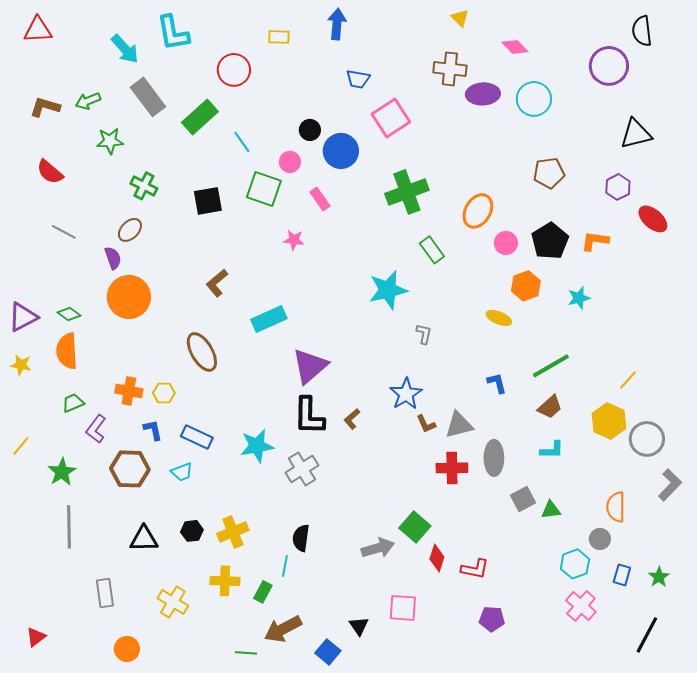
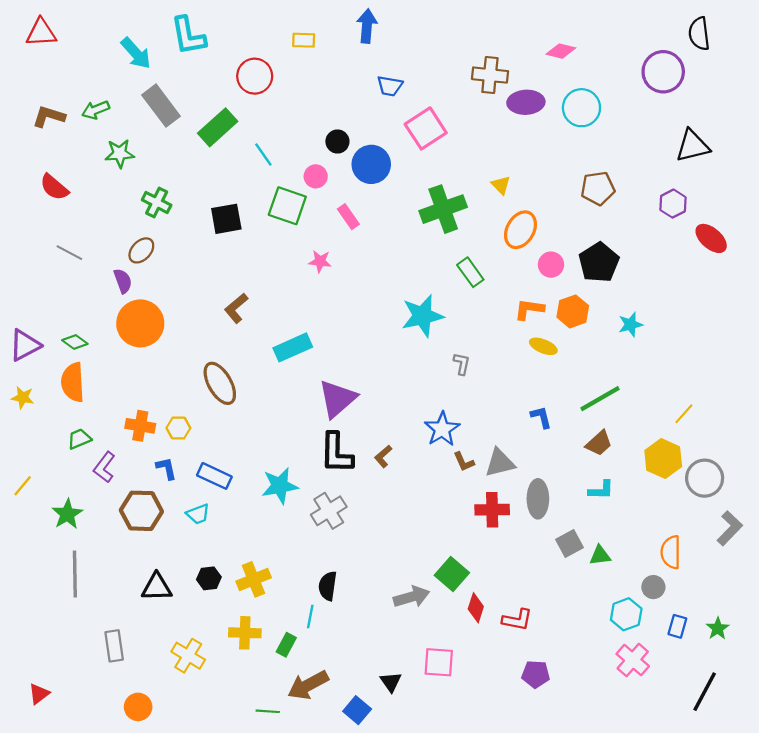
yellow triangle: (460, 18) -> (501, 185), moved
pink diamond: (515, 47) -> (561, 51), turned -32
orange L-shape: (595, 241) -> (529, 309), moved

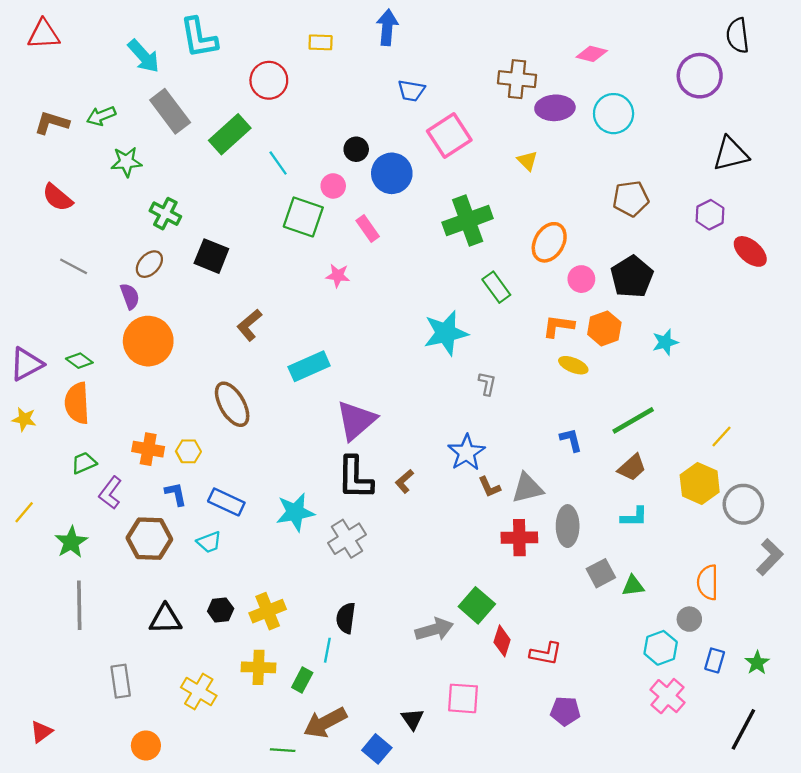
yellow triangle: (501, 185) -> (527, 161), moved
black square: (226, 219) -> (211, 256), moved, turned 32

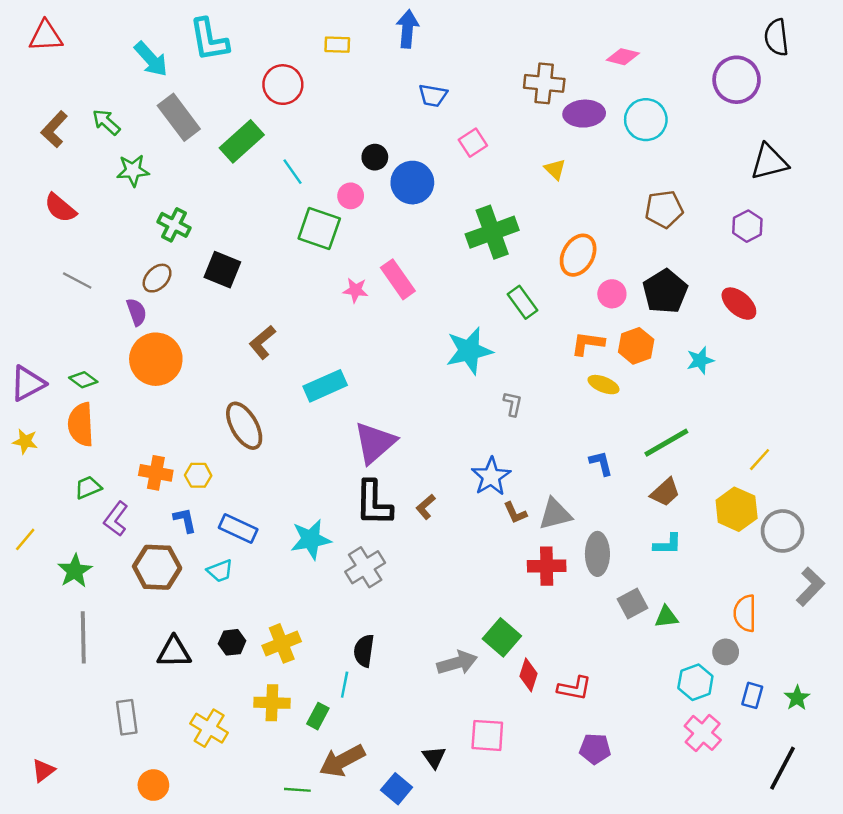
green arrow: (101, 116) -> (106, 122), turned 64
brown L-shape: (52, 123) -> (54, 129), turned -64
pink square: (449, 135) -> (473, 143), size x0.6
pink rectangle: (368, 228) -> (398, 279), moved, size x1.4
red ellipse: (750, 251) -> (739, 304), moved

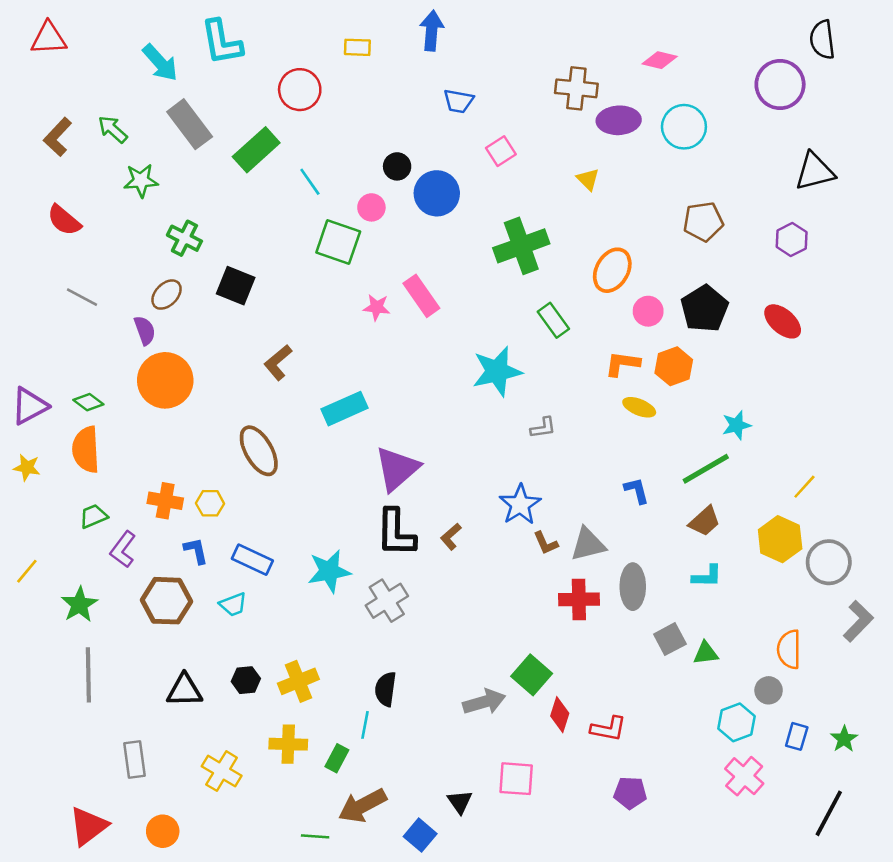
cyan star: (700, 360) -> (737, 425), moved
gray L-shape: (513, 404) -> (543, 428), turned 70
red triangle: (43, 770) -> (88, 826), moved, size x1.6

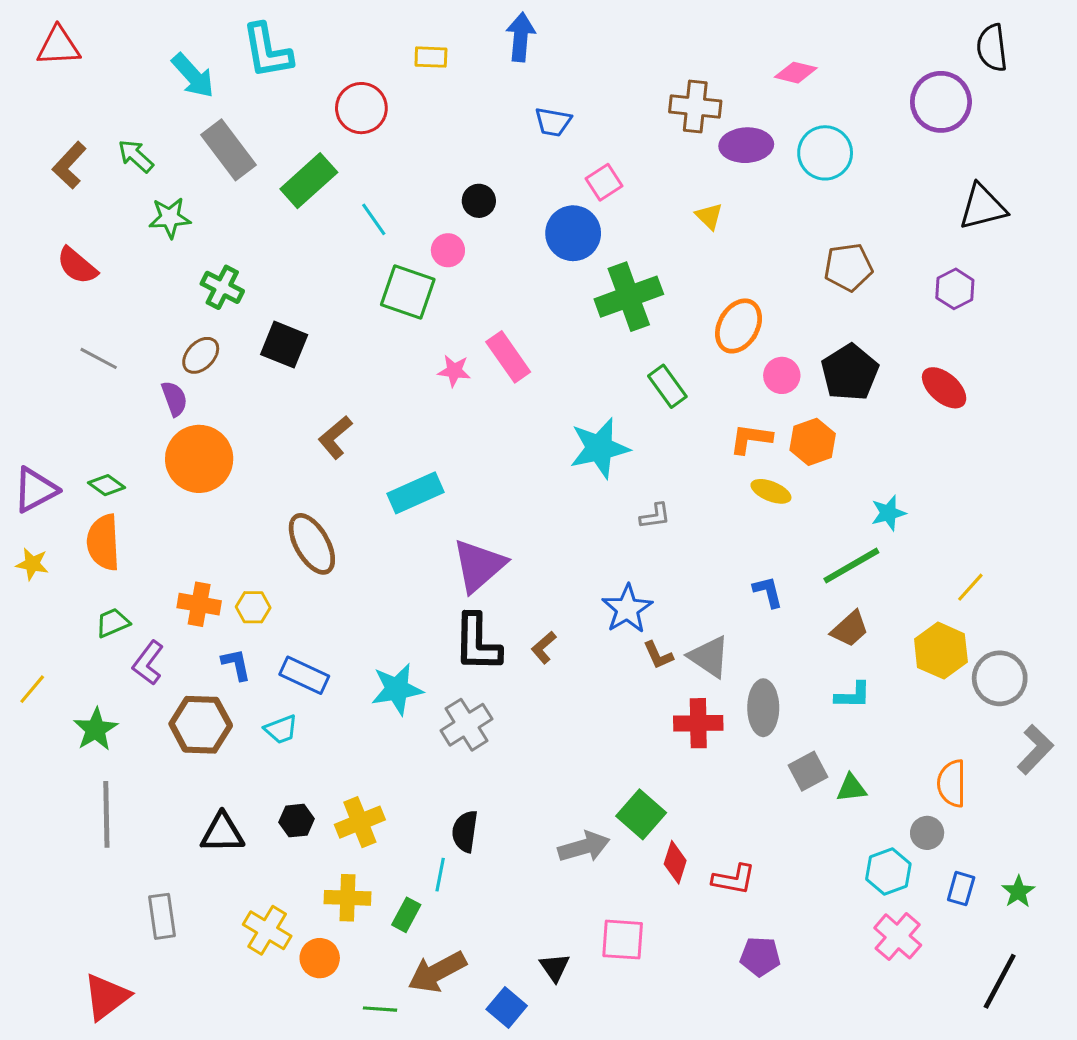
blue circle: (437, 193) -> (573, 233), moved
gray triangle: (588, 544) -> (709, 657), turned 48
orange circle: (163, 831) -> (320, 958), moved

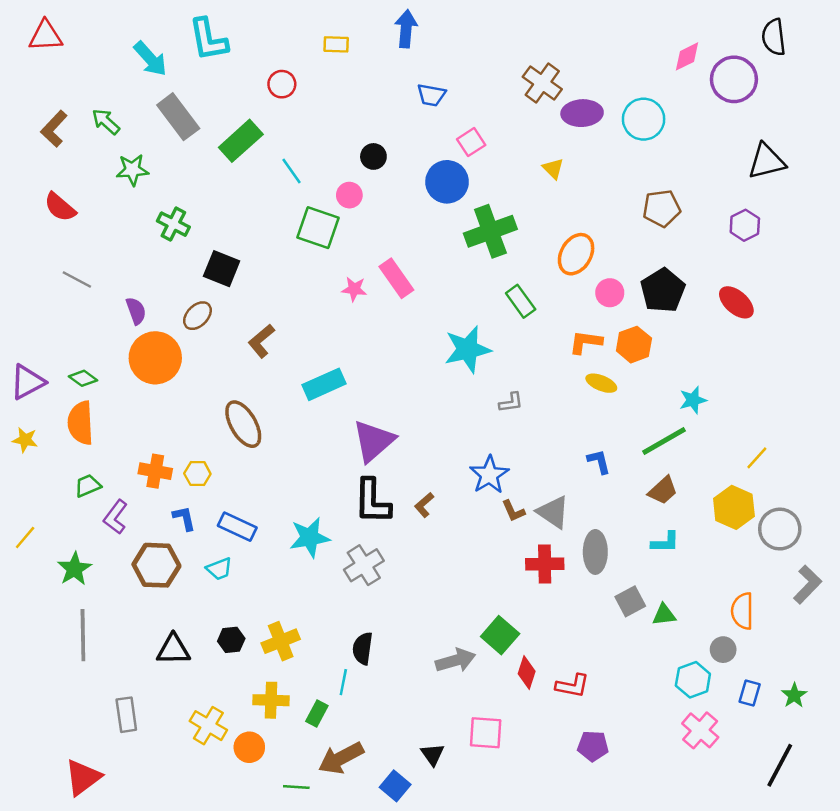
pink diamond: (796, 73) -> (687, 56), moved, turned -40
brown cross: (695, 107) -> (542, 83), turned 30
red circle: (361, 108) -> (282, 84), size x0.7
brown ellipse: (201, 355) -> (197, 316), moved

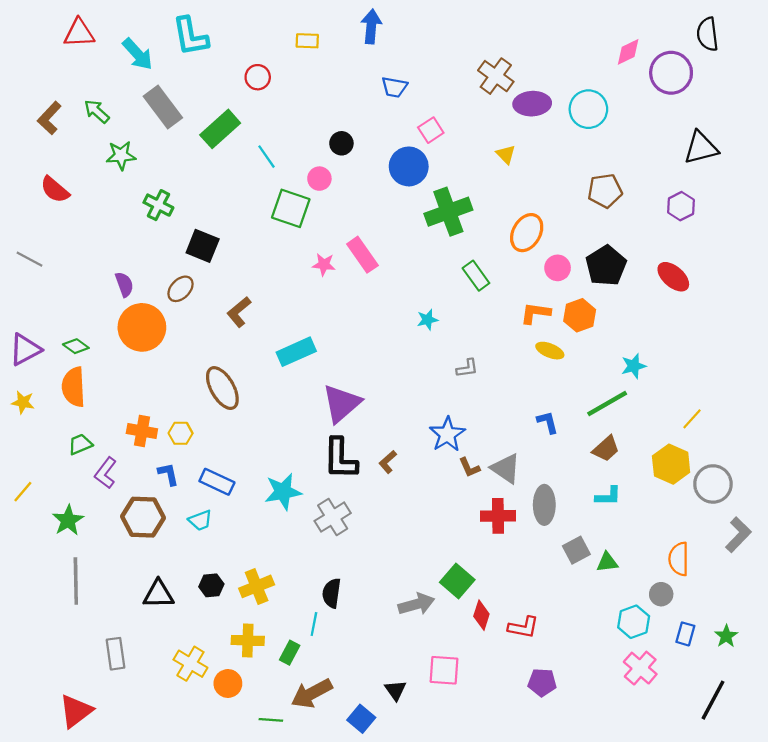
red triangle: (46, 36) -> (79, 33), moved
gray line: (77, 279) -> (29, 259), moved
cyan star: (468, 349) -> (427, 320), size x0.5

